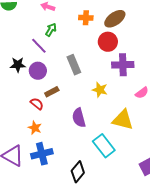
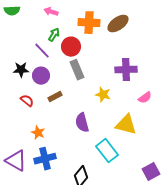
orange cross: (86, 18) -> (89, 23), size x1.5
red circle: (108, 42) -> (71, 47), moved
red semicircle: (37, 104) -> (27, 101), moved

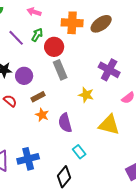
purple line: (42, 51) -> (16, 38), moved
purple cross: (126, 70) -> (109, 70), turned 30
orange star: (38, 133) -> (42, 115), moved
cyan rectangle: (107, 151) -> (79, 152), moved, size x0.6

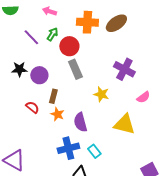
brown rectangle: (38, 97) -> (53, 96), turned -48
red semicircle: (10, 101) -> (32, 107), moved
blue cross: (28, 159) -> (68, 148), moved

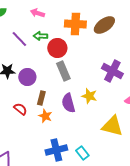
green arrow: (52, 34) -> (40, 36), turned -120
purple semicircle: (80, 122) -> (68, 103), moved

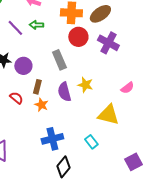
red circle: (57, 48) -> (78, 37), moved
purple cross: (112, 71) -> (108, 43), moved
cyan rectangle: (82, 153) -> (91, 142), moved

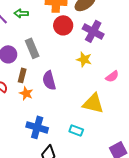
gray rectangle: (59, 60) -> (32, 48), moved
yellow star: (85, 85) -> (84, 59), moved
blue cross: (52, 139) -> (37, 127), turned 30
cyan rectangle: (91, 142) -> (76, 130), turned -32

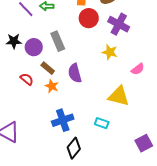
brown rectangle: (22, 75) -> (48, 68), turned -64
blue cross: (37, 127) -> (63, 120), turned -35

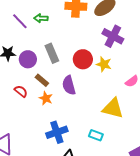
red circle: (89, 18) -> (83, 59), moved

